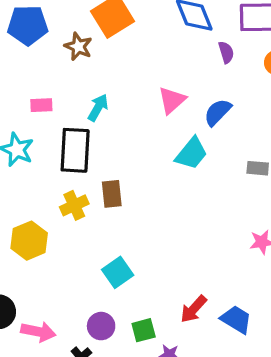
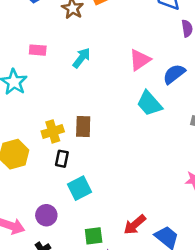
black rectangle: (75, 150) -> (62, 159), moved, size x0.5
cyan trapezoid: (191, 153) -> (149, 103), turned 92
purple circle: (101, 326) -> (46, 215), moved

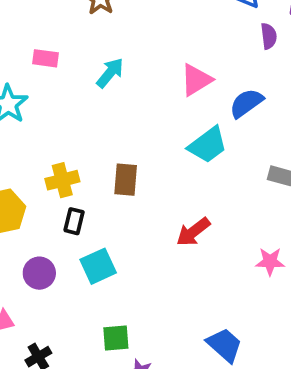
cyan trapezoid: (149, 103) -> (208, 145), turned -88
brown rectangle: (83, 126) -> (126, 180), moved
purple circle: (46, 215) -> (39, 273), moved
red arrow: (135, 225) -> (193, 232), moved

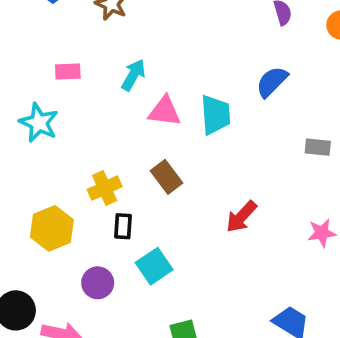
pink triangle: (196, 80) -> (164, 111), moved, turned 48
cyan trapezoid: (208, 145) -> (216, 115), moved, turned -48
brown rectangle: (126, 180) -> (167, 177), turned -32

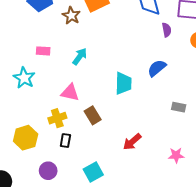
pink triangle: (164, 111) -> (70, 93), moved
cyan square: (154, 266) -> (93, 172), moved

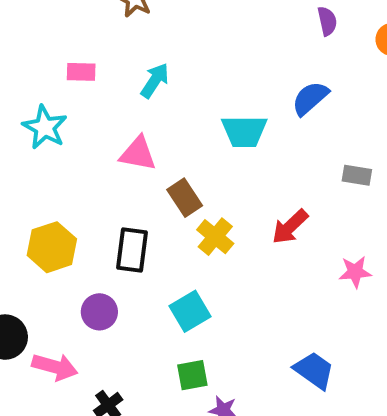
cyan trapezoid: (123, 83) -> (244, 131), turned 90
yellow cross: (57, 118) -> (215, 237), moved, turned -30
black rectangle: (65, 140) -> (132, 250), size x1.5
red arrow: (132, 142) -> (290, 227), moved

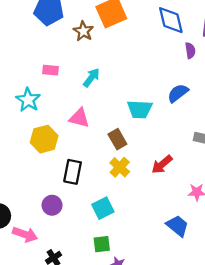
brown rectangle: (185, 198) -> (117, 139), moved
yellow hexagon: (52, 247) -> (44, 139), moved
blue trapezoid: (314, 370) -> (177, 226), moved

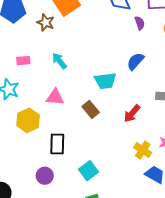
cyan arrow: (91, 78) -> (59, 61), turned -66
red arrow: (162, 164) -> (132, 114), moved
yellow cross: (120, 167) -> (143, 150), moved

